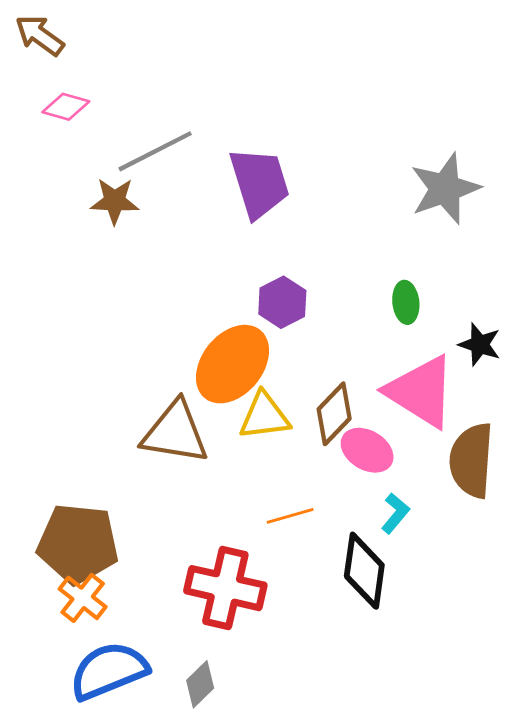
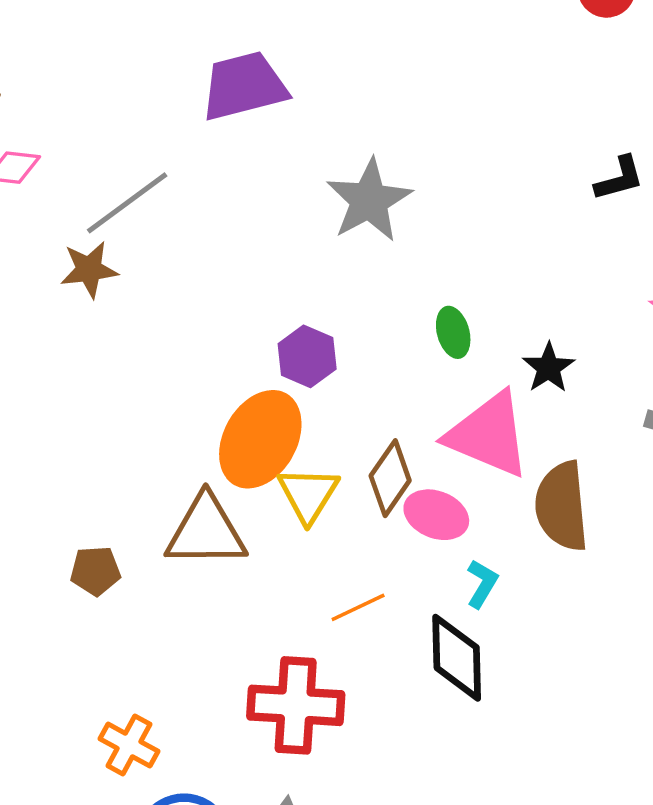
purple trapezoid: (259, 183) -> (244, 86), moved, turned -78
gray star: (445, 189) -> (369, 200), moved
black star: (480, 344) -> (549, 368), turned 30
yellow triangle: (264, 416) -> (308, 494), turned -42
brown pentagon: (78, 544) -> (95, 571), moved, size x0.5

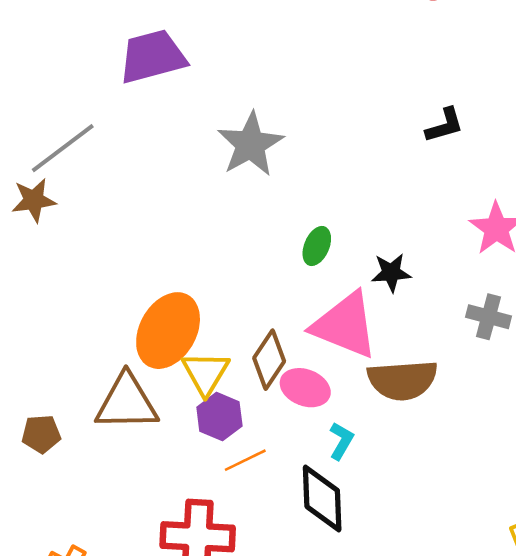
green ellipse: (453, 332) -> (317, 246), turned 39
purple hexagon: (307, 356) -> (219, 417), moved
black star: (549, 368) -> (391, 273), turned 30
brown semicircle: (562, 506) -> (402, 380), turned -88

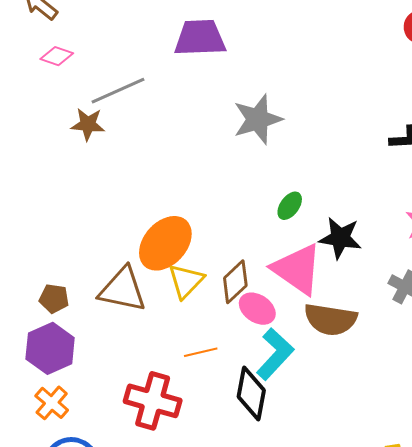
black star: (391, 273) -> (340, 238), size x1.4
purple hexagon: (219, 417) -> (50, 348), moved, size x1.4
cyan L-shape: (341, 441) -> (275, 354), size x1.8

